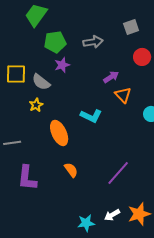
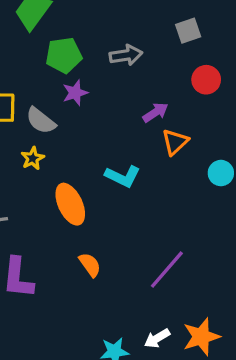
orange triangle: (123, 95) -> (175, 142), turned 30

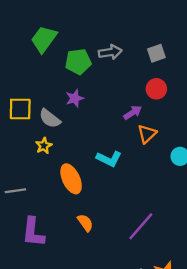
green pentagon: (64, 55) -> (78, 62), moved
gray arrow: (126, 55) -> (110, 52), moved
red circle: (206, 80) -> (156, 89), moved

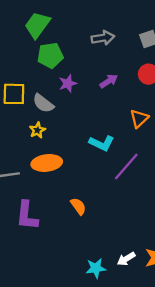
green pentagon: (78, 62) -> (50, 55), moved
purple arrow: (133, 113) -> (109, 81), moved
orange ellipse: (71, 179) -> (47, 163), moved, turned -72
purple line: (141, 226) -> (126, 166), moved

